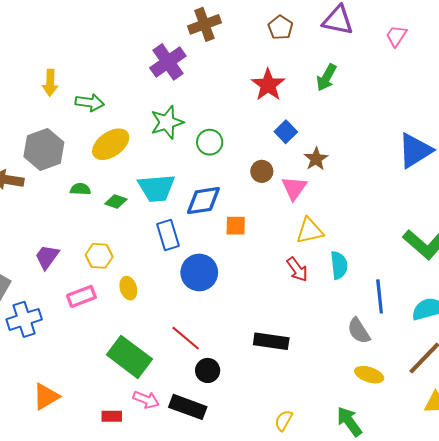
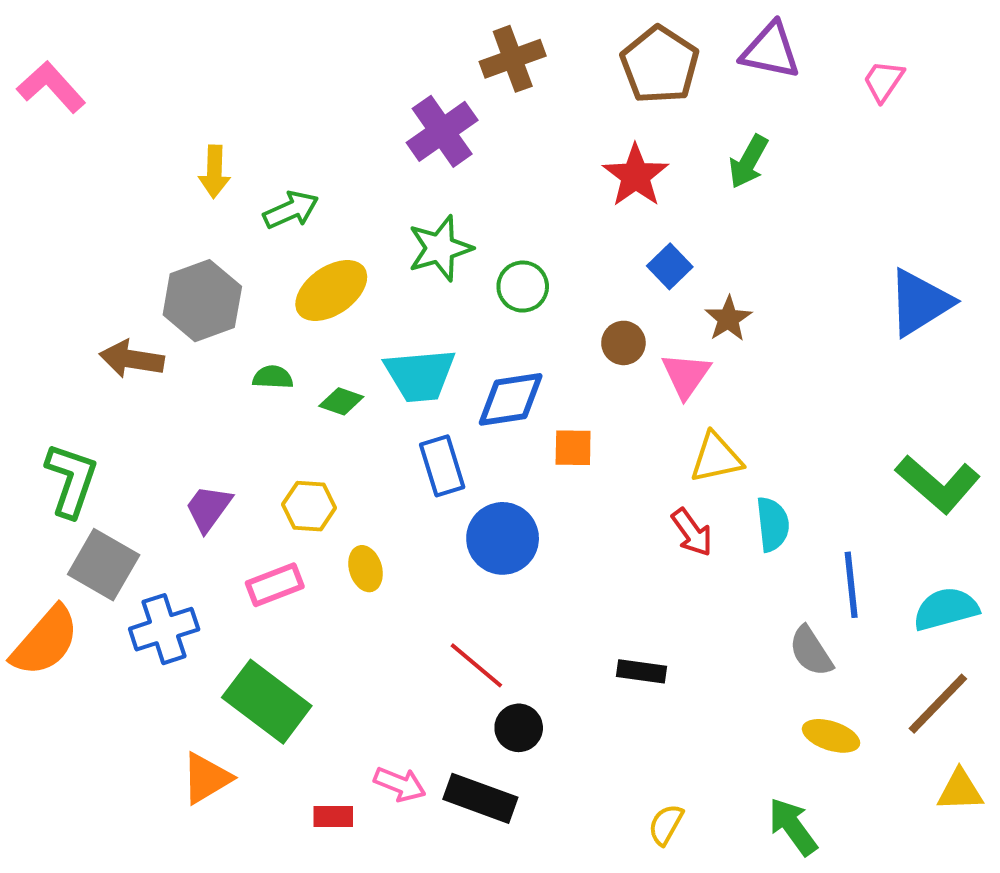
brown pentagon: (281, 28) -> (660, 65), size x1.6
green arrow: (90, 103) -> (291, 210), turned -32
black rectangle: (271, 341) -> (642, 671), size x0.7
green rectangle: (129, 357) -> (267, 702), moved

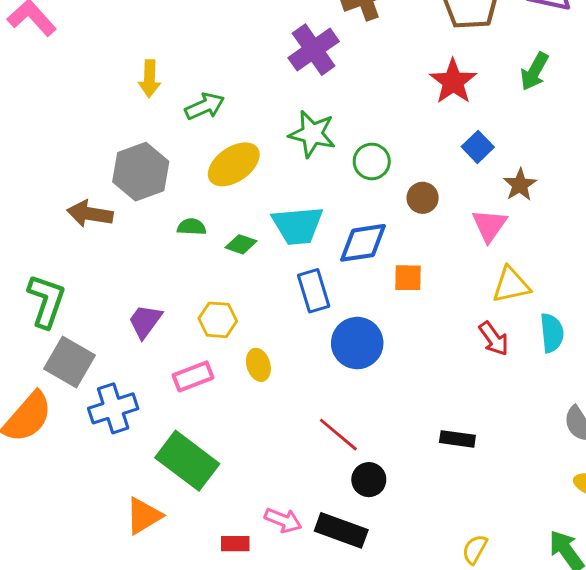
green star: (440, 248) -> (312, 134), turned 30
brown circle: (623, 343) -> (423, 198), moved

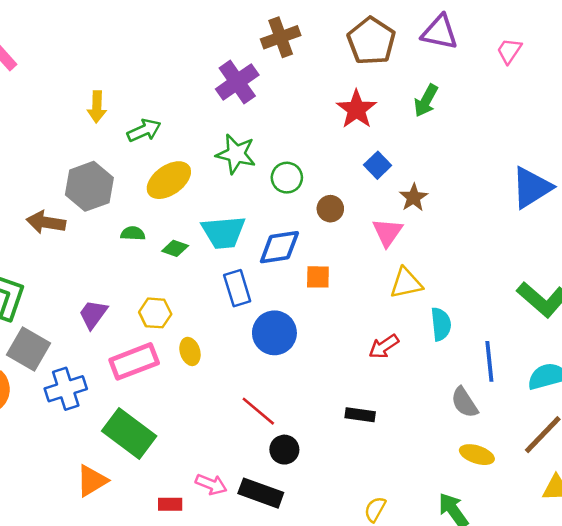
red arrow: (494, 339) -> (384, 347), moved, turned 92
pink rectangle: (193, 376) -> (134, 361), size x1.4

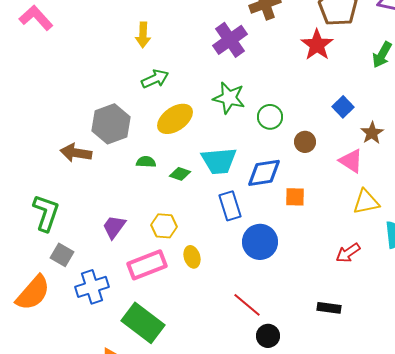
yellow arrow: (97, 107) -> (143, 35), moved
red star: (356, 109) -> (317, 45), moved
pink triangle: (387, 232) -> (351, 161), turned -32
gray square: (29, 349) -> (62, 255), size x0.7

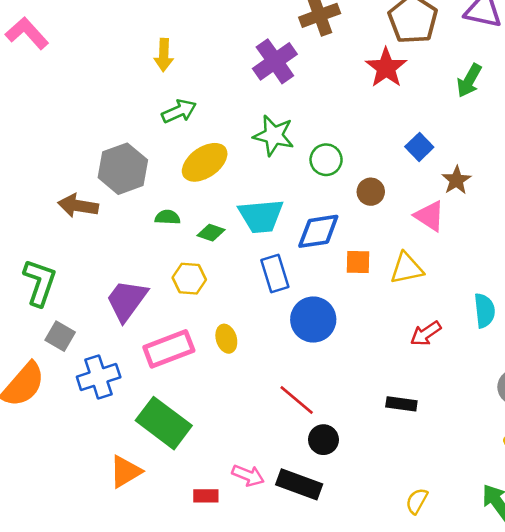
yellow triangle: (366, 202) -> (407, 268), moved
yellow hexagon: (164, 226) -> (189, 279), moved
purple trapezoid: (114, 227) -> (127, 300), size x1.4

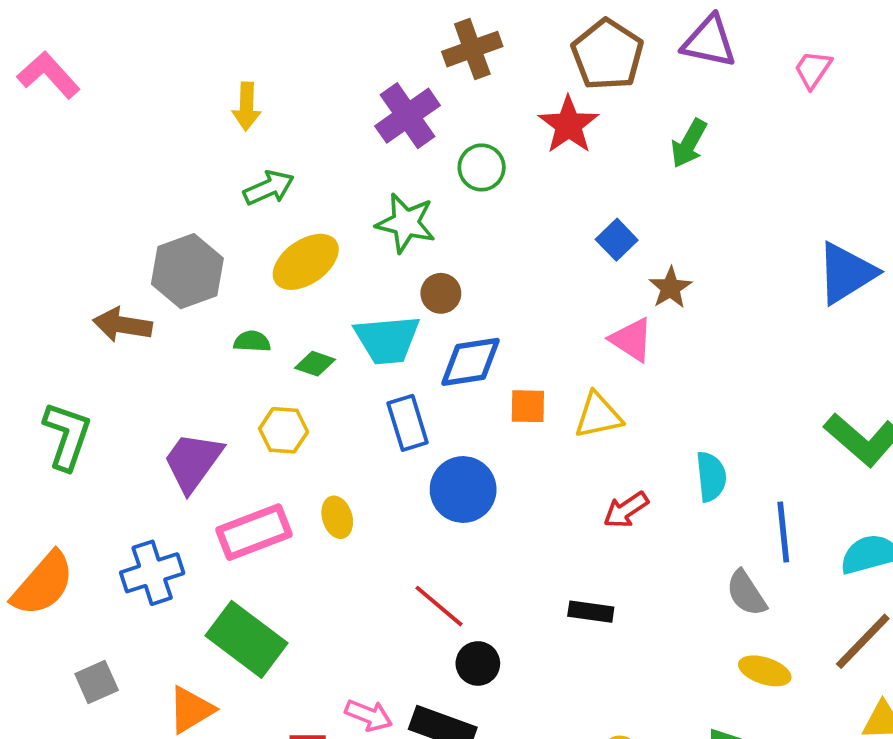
green circle: (326, 160) -> (482, 167), moved
brown circle: (371, 192) -> (441, 293), moved
gray square: (60, 336) -> (97, 682), moved, turned 36

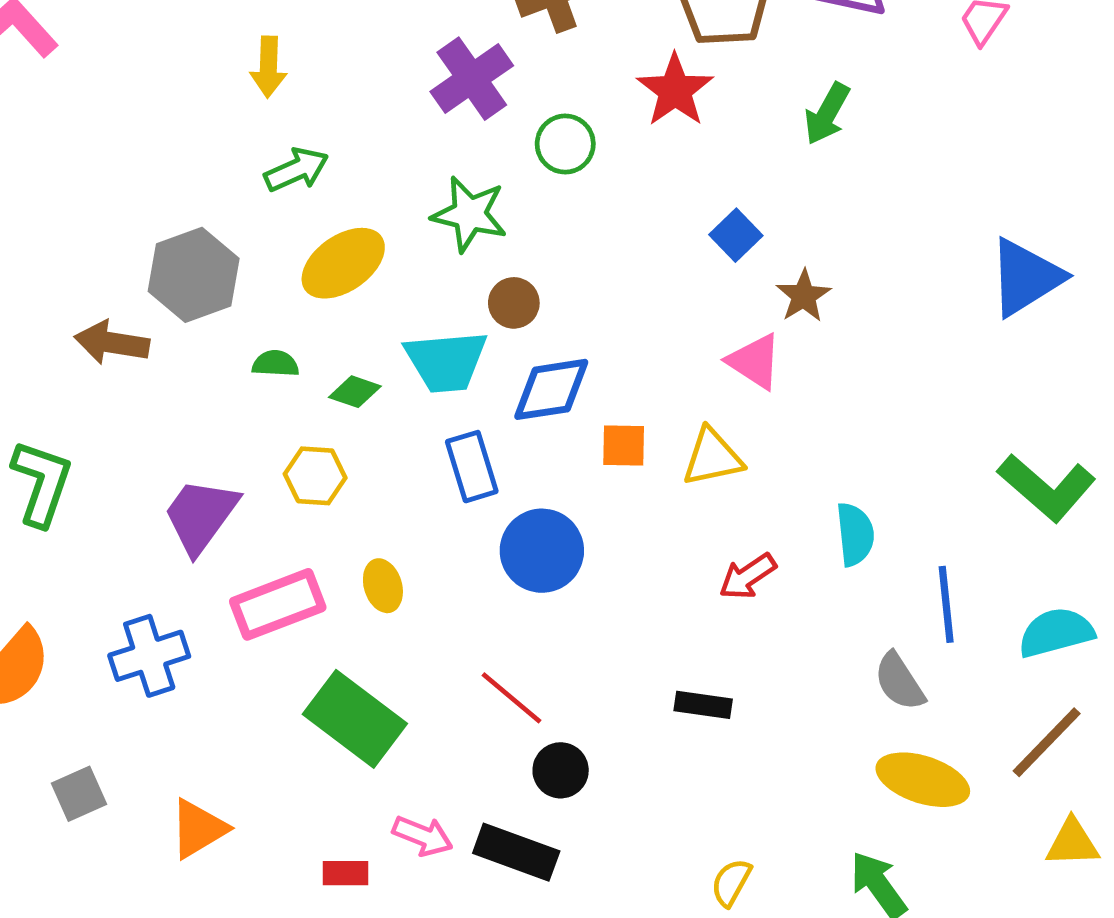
green rectangle: (247, 639) -> (355, 719), moved
yellow ellipse: (765, 671) -> (923, 780), size x1.4

